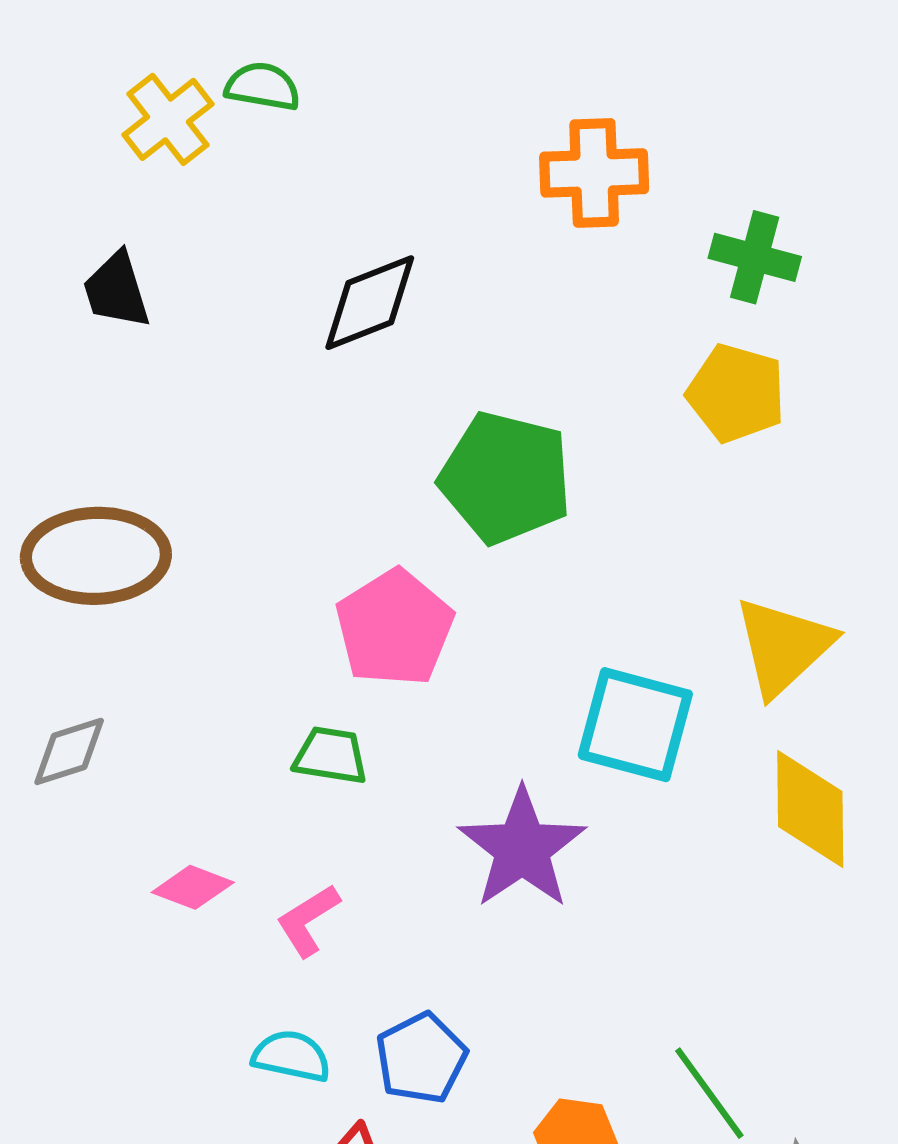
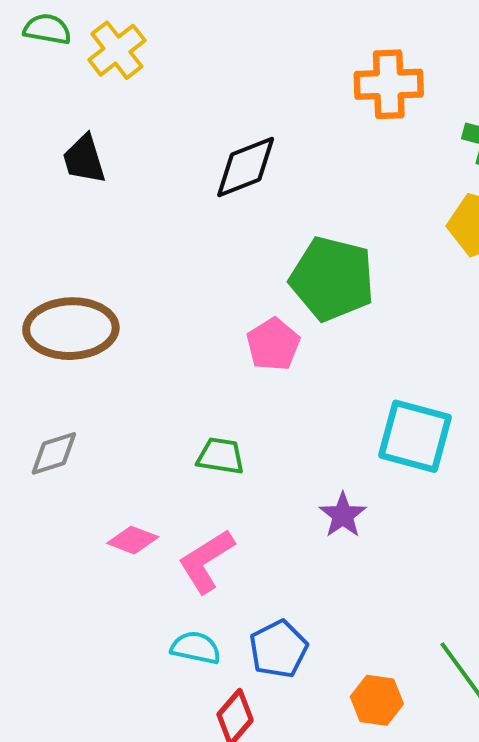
green semicircle: (263, 86) -> (47, 29), moved
pink pentagon: (394, 628) -> (273, 344), moved, size x0.7
purple star: (522, 848) -> (343, 515), size x0.6
pink L-shape: (308, 920) -> (206, 561), size x1.4

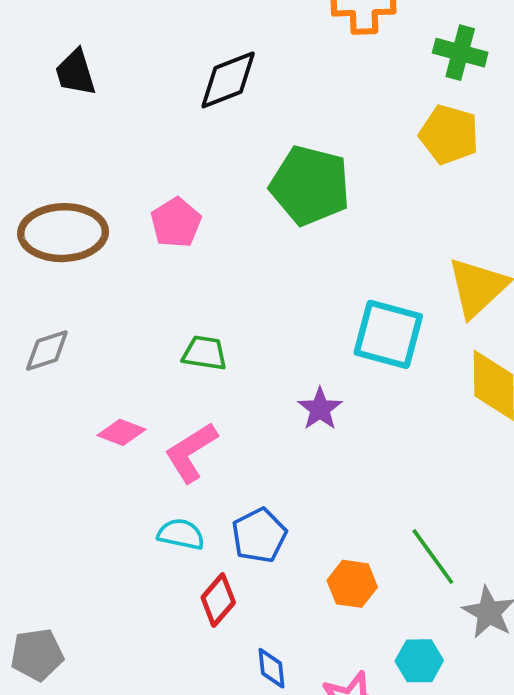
pink pentagon: (273, 344) -> (176, 223), moved

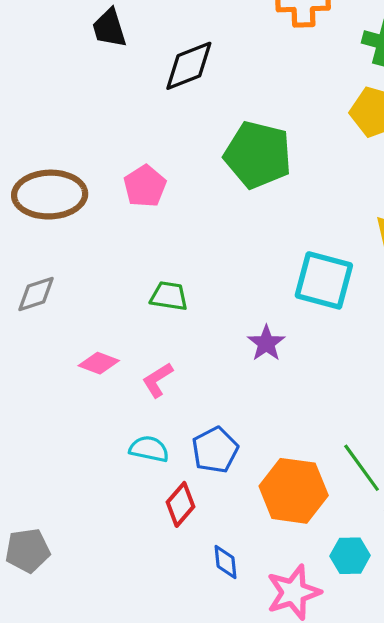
black trapezoid: (75, 72) -> (109, 28), moved
pink L-shape: (191, 452) -> (157, 380), size x0.7
orange hexagon: (352, 584) -> (294, 491), size x1.6

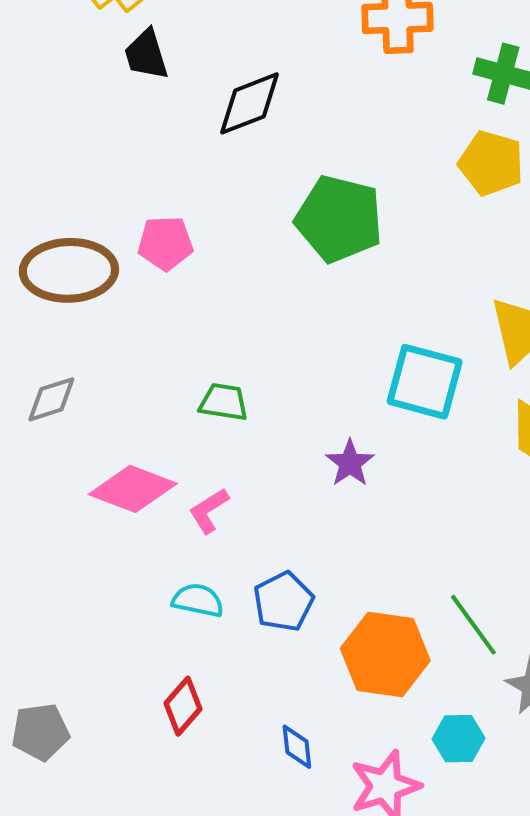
pink pentagon: (145, 186) -> (165, 243), moved, turned 30
pink diamond: (99, 363) -> (133, 489), size x1.6
red diamond: (180, 504) -> (183, 706), moved

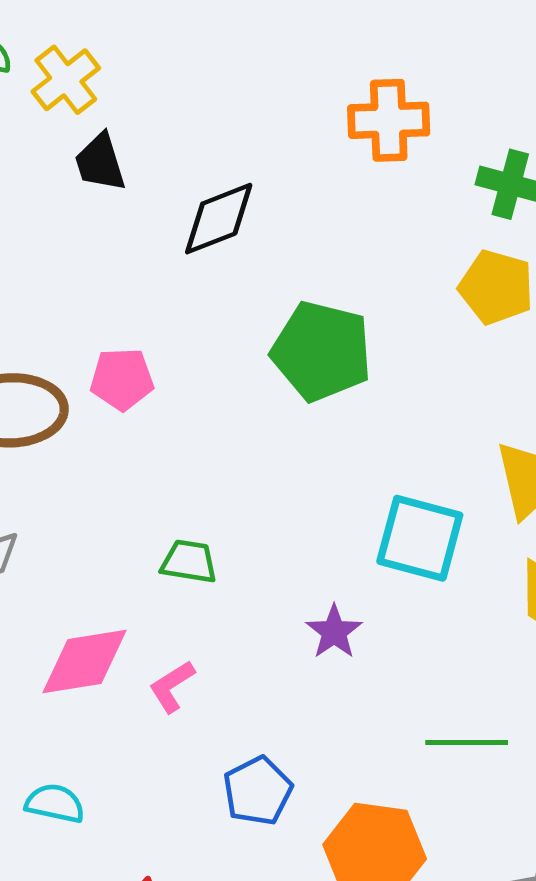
pink diamond: (133, 489) -> (85, 661), turned -30
cyan semicircle: (198, 600) -> (55, 803), moved
green line: (473, 625) -> (467, 743), moved, turned -54

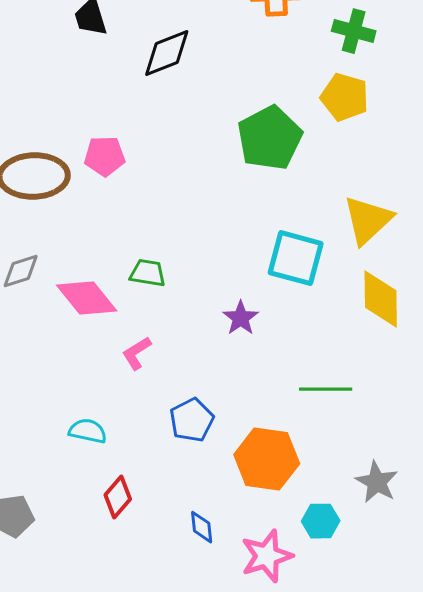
green pentagon: (322, 351) -> (270, 138), moved, turned 30
pink diamond: (85, 661) -> (87, 298), moved, turned 60
cyan semicircle: (55, 803) -> (88, 431), moved

